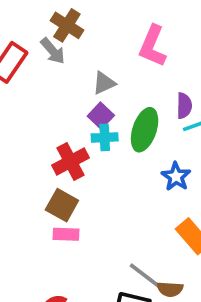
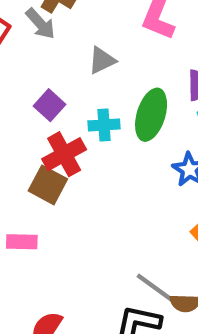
purple square: (101, 116) -> (50, 105), moved
brown square: (62, 205) -> (48, 185), moved
pink rectangle: (66, 234) -> (22, 242), moved

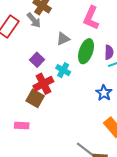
green ellipse: (151, 115) -> (86, 51), moved
cyan cross: (104, 125) -> (63, 70), turned 32

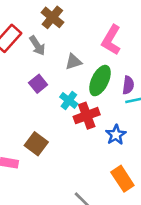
gray arrow: (34, 20) -> (37, 46), moved
red cross: (43, 84) -> (87, 116), moved
brown square: (35, 98) -> (36, 144), moved

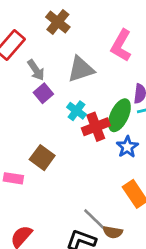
gray arrow: (37, 46) -> (36, 70), moved
gray triangle: (73, 62) -> (81, 69), size x1.5
green ellipse: (100, 81) -> (119, 115), moved

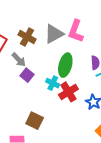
brown cross: (58, 22) -> (27, 37), moved
gray triangle: (81, 69) -> (54, 34), moved
green ellipse: (119, 115) -> (65, 65), moved

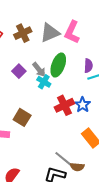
brown cross: (27, 37) -> (23, 33), turned 30
gray arrow: (19, 60) -> (39, 70), moved
red cross: (68, 92) -> (64, 105), moved

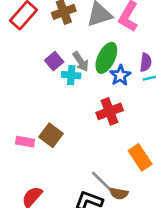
cyan cross: (44, 82) -> (71, 75), moved, turned -32
blue star: (83, 105) -> (120, 75), moved
brown square: (22, 117) -> (51, 135), moved

